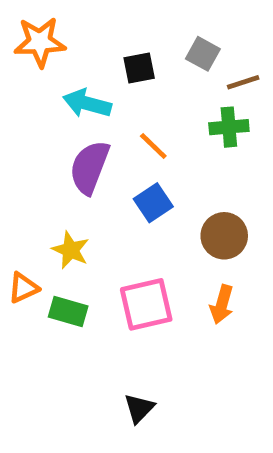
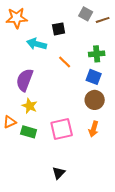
gray square: (203, 54) -> (86, 14), moved
brown line: (243, 82) -> (103, 20), moved
purple semicircle: (89, 167) -> (25, 80), moved
blue square: (153, 203) -> (94, 77), moved, turned -35

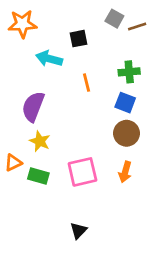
orange line: (65, 62) -> (86, 83), turned 32

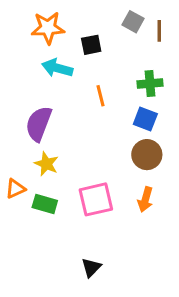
orange star: (22, 24) -> (48, 28), moved
brown line: (137, 27) -> (159, 31), turned -72

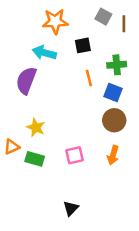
orange star: (48, 28) -> (55, 21), moved
black square: (91, 45) -> (83, 45), moved
orange line: (100, 96) -> (89, 78), moved
purple semicircle: (39, 124) -> (26, 80), moved
pink square: (96, 199) -> (74, 155), size x0.7

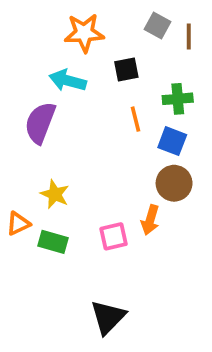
orange arrow: (113, 155) -> (150, 220), moved
black triangle: (71, 208) -> (108, 317), size x1.5

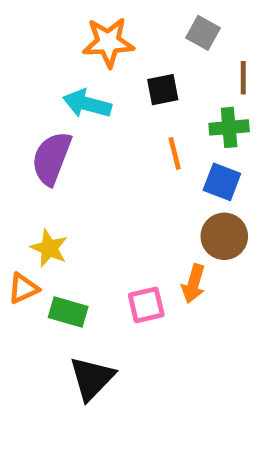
brown line: (189, 36) -> (243, 78), moved
yellow star: (55, 194) -> (49, 248), moved
black triangle: (108, 317) -> (92, 378), moved

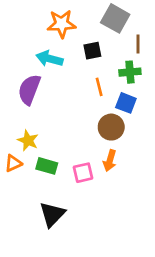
gray square: (203, 33) -> (115, 18), size x1.5
brown circle: (224, 236) -> (111, 127), moved
green rectangle: (68, 312) -> (47, 166), moved

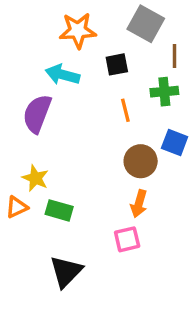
blue square: (126, 103) -> (175, 143), moved
pink square: (83, 173) -> (127, 239), moved

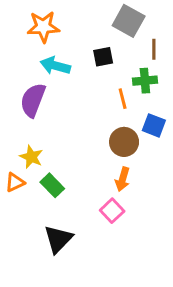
orange star: (78, 31) -> (43, 27), moved
orange line: (125, 110) -> (123, 99), moved
green rectangle: (59, 210) -> (52, 185), turned 30
pink square: (127, 239) -> (112, 211), turned -30

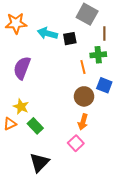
orange star: (43, 27) -> (16, 23), moved
cyan arrow: (55, 66) -> (47, 33), moved

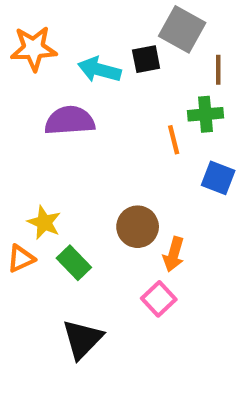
black square: (70, 39) -> (146, 59), moved
purple semicircle: (22, 68) -> (70, 121), moved, turned 65
brown circle: (84, 96) -> (138, 227), moved

